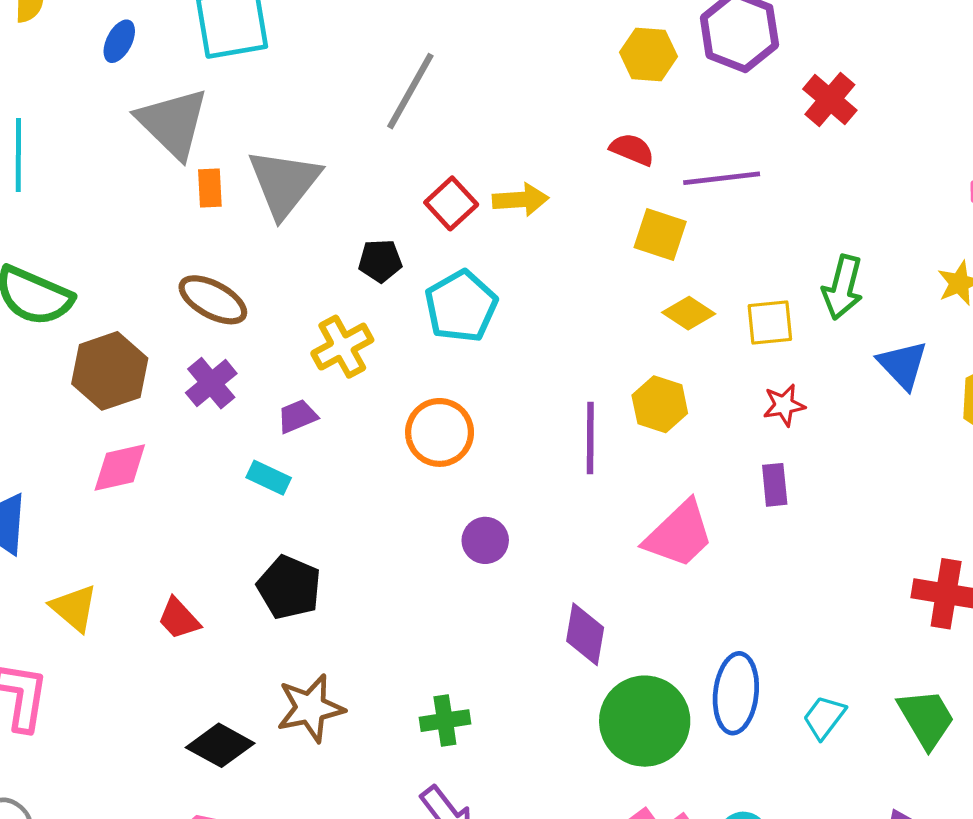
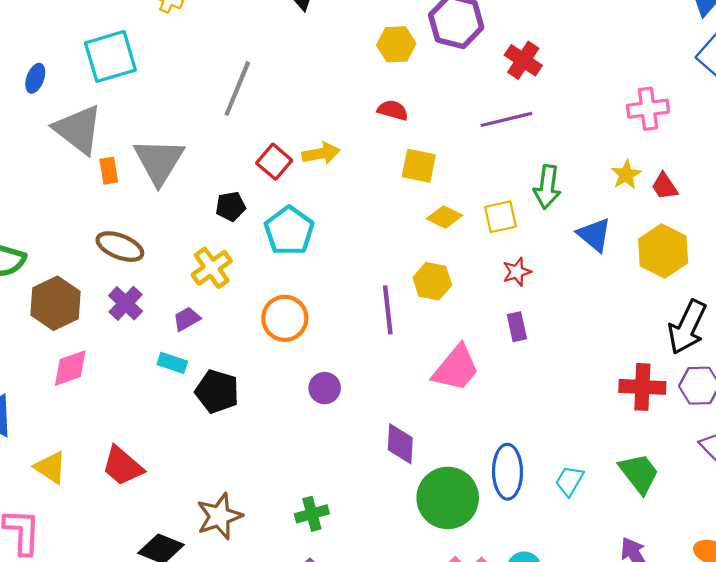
purple line: (722, 178) -> (506, 119), moved
black pentagon: (289, 587) -> (217, 391), moved
red trapezoid: (179, 619) -> (123, 466), size x1.4

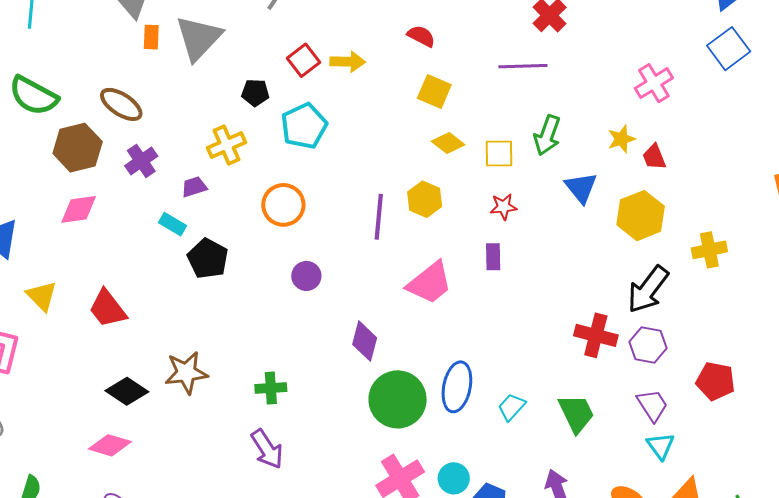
pink cross: (648, 109) -> (654, 83), turned -36
brown ellipse: (120, 247) -> (121, 104), moved

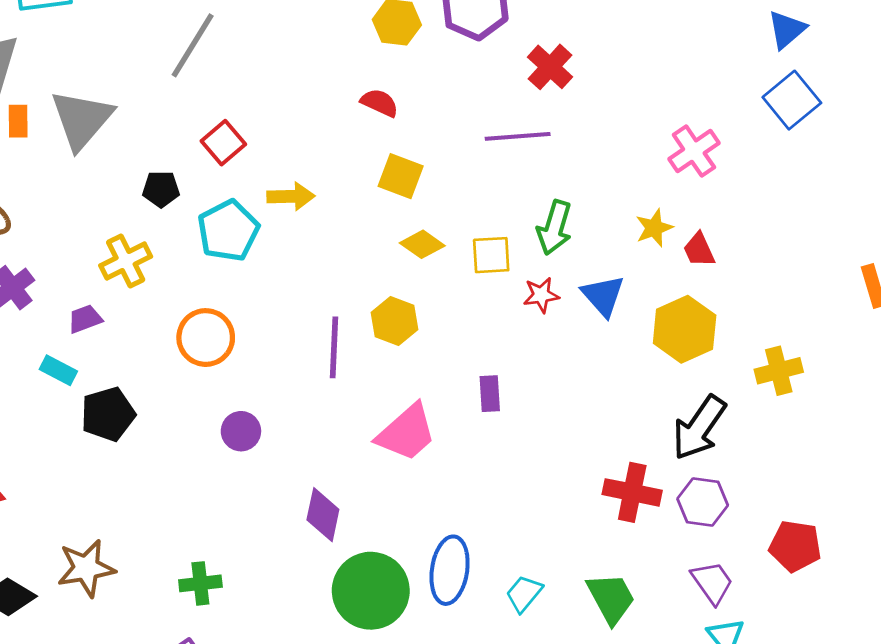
yellow arrow: (348, 62) -> (291, 196), moved
red star: (503, 207) -> (541, 295), moved
black pentagon: (208, 259) -> (108, 414), turned 30

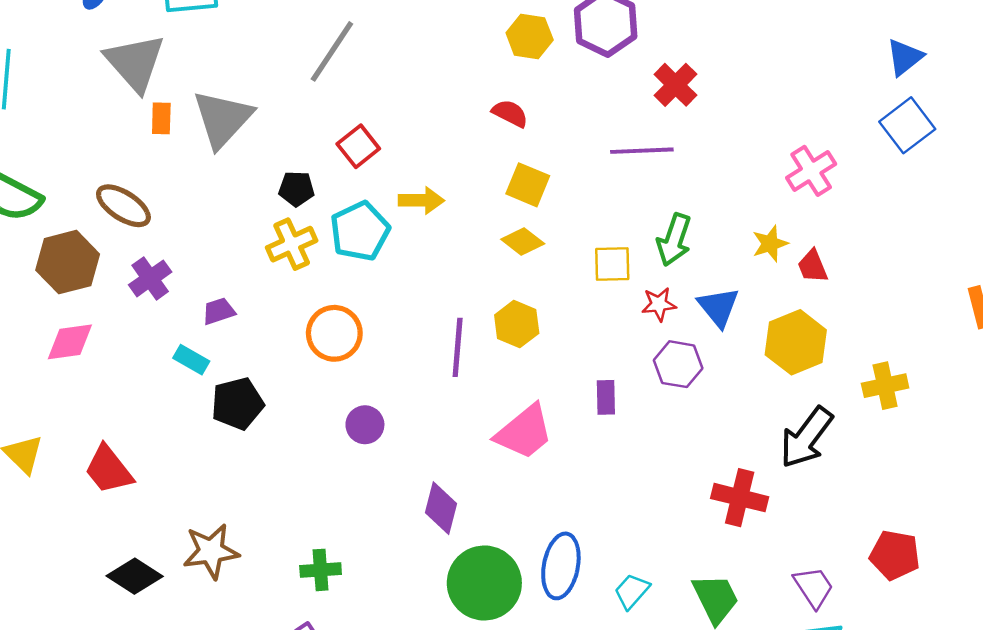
yellow diamond: (422, 244) -> (523, 241), moved
yellow cross: (126, 261) -> (292, 244), moved
purple hexagon: (703, 502) -> (678, 364), moved

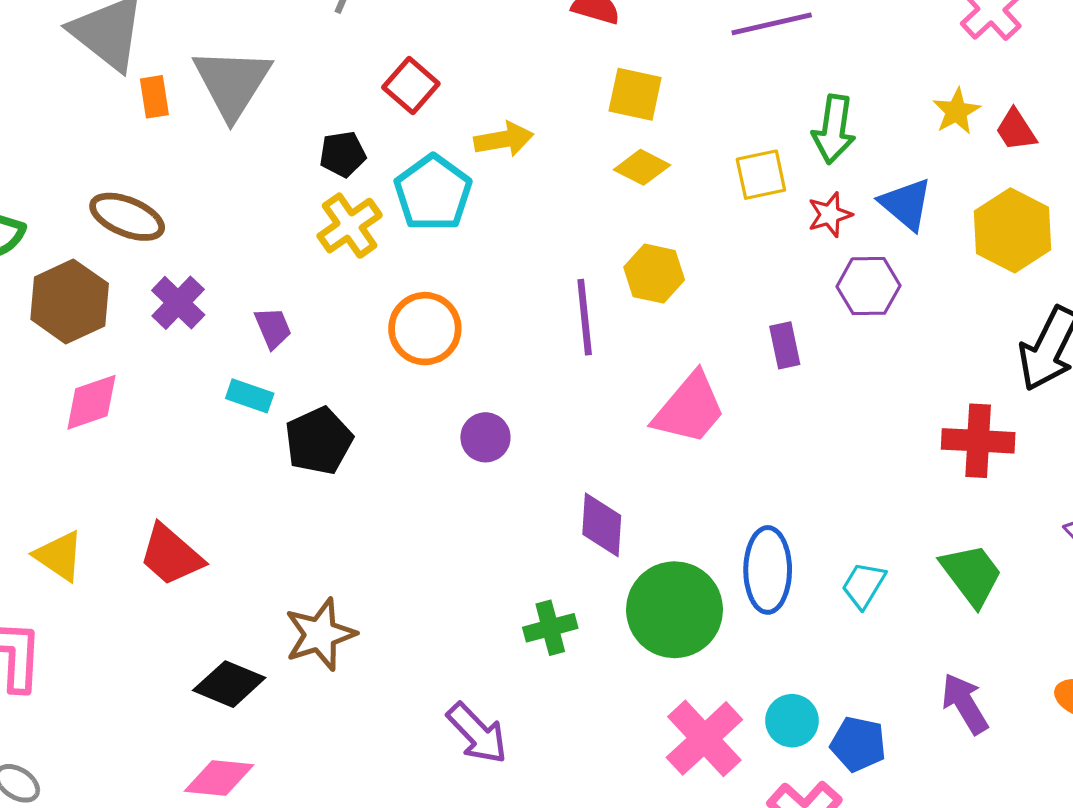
purple trapezoid: (219, 311) -> (273, 328), turned 96
green cross: (321, 570) -> (550, 628), moved

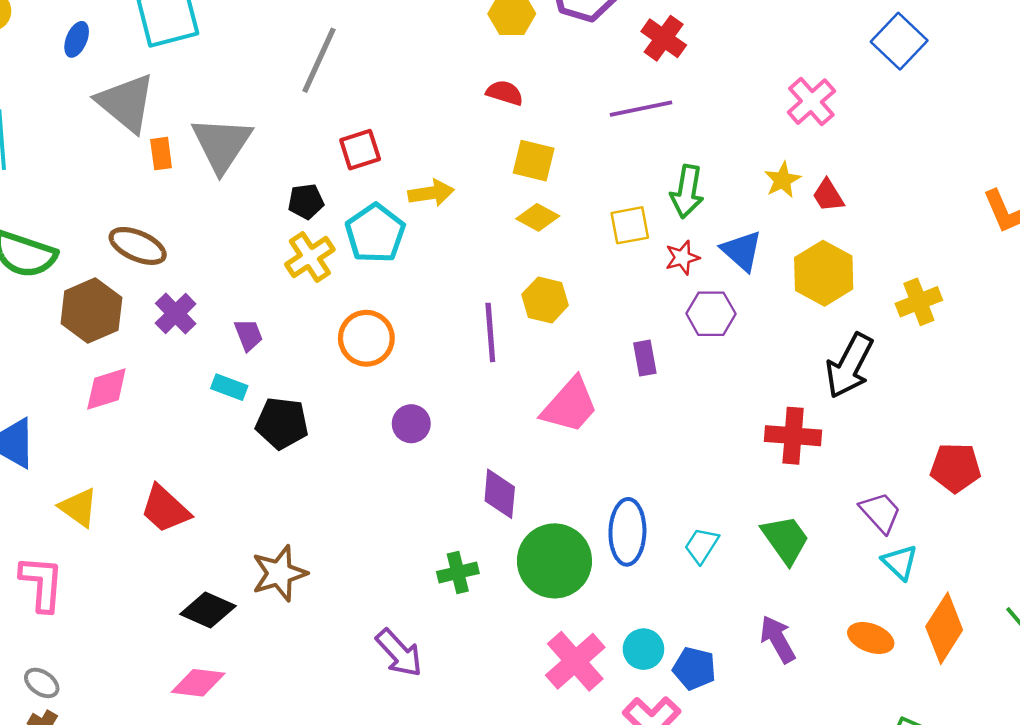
red square: (411, 86) -> (360, 150), turned 30
black pentagon: (319, 441) -> (282, 423), turned 30

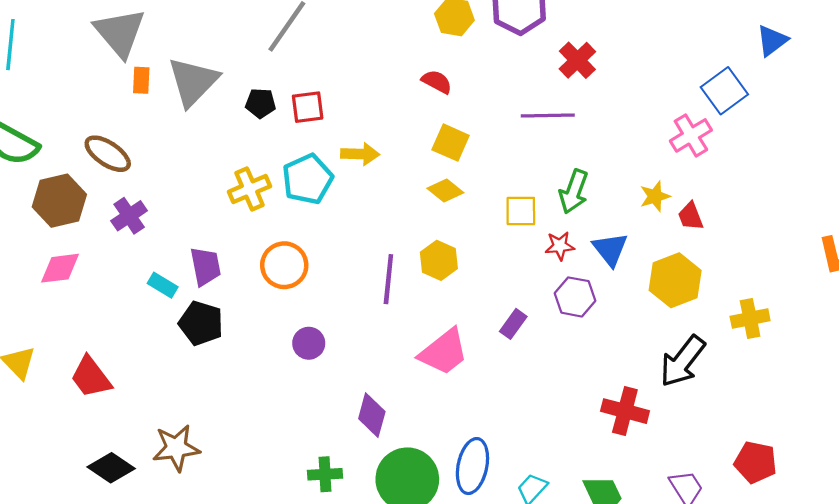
blue square: (899, 41) -> (724, 91), moved
black pentagon: (306, 201) -> (261, 103), moved
purple trapezoid: (249, 335) -> (205, 266), moved, size x1.4
purple rectangle: (645, 358) -> (513, 324), turned 36

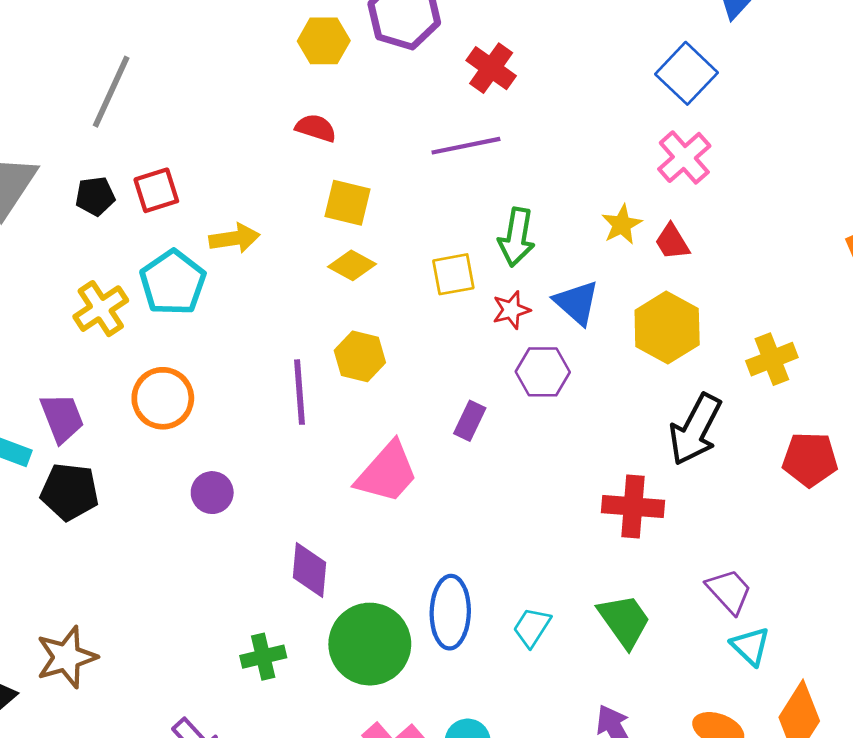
pink cross: (691, 135) -> (684, 157), moved
red pentagon: (755, 462) -> (810, 459), moved

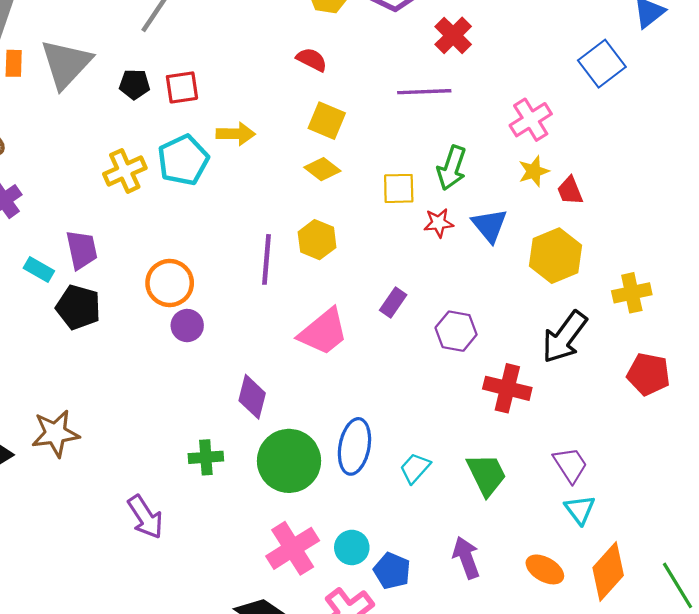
pink cross: (684, 157) -> (531, 120), moved
purple hexagon: (543, 372) -> (456, 331), moved
orange circle: (163, 398) -> (170, 283), moved

